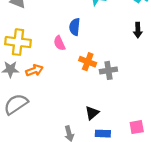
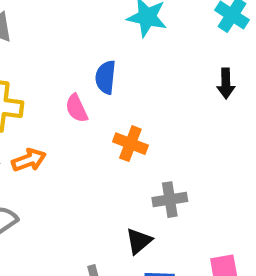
gray cross: (108, 70) -> (170, 200), moved

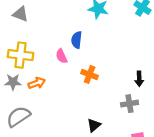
black arrow: (226, 83) -> (139, 79), moved
gray cross: (170, 200) -> (129, 104), moved

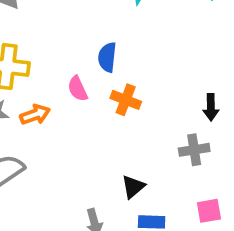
blue semicircle: (77, 40) -> (107, 57), moved
pink semicircle: (61, 56) -> (78, 89), moved

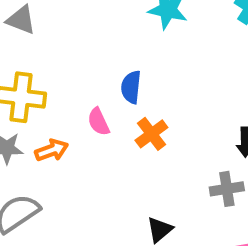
orange cross: (126, 100) -> (151, 134), turned 32

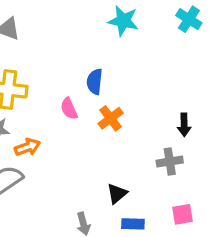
orange arrow: (52, 150) -> (27, 147), moved

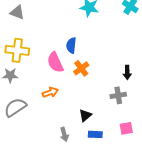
pink semicircle: (69, 109) -> (55, 62), size x1.5
orange arrow: (27, 147) -> (50, 92), moved

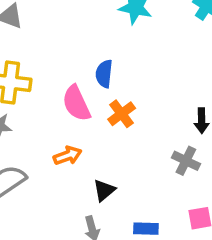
gray cross: (118, 95) -> (186, 161), turned 35
black triangle: (85, 115) -> (104, 190), moved

